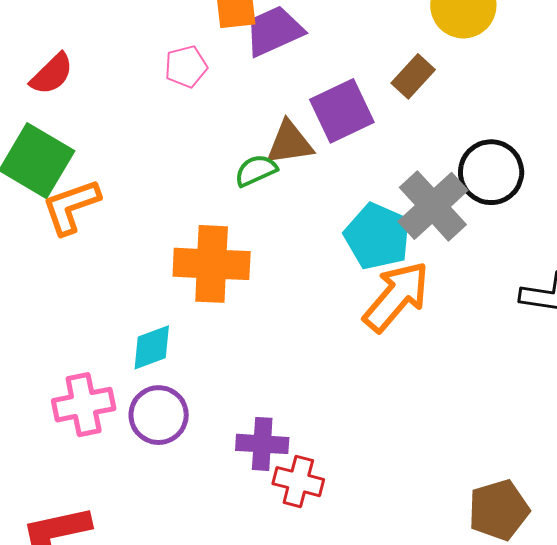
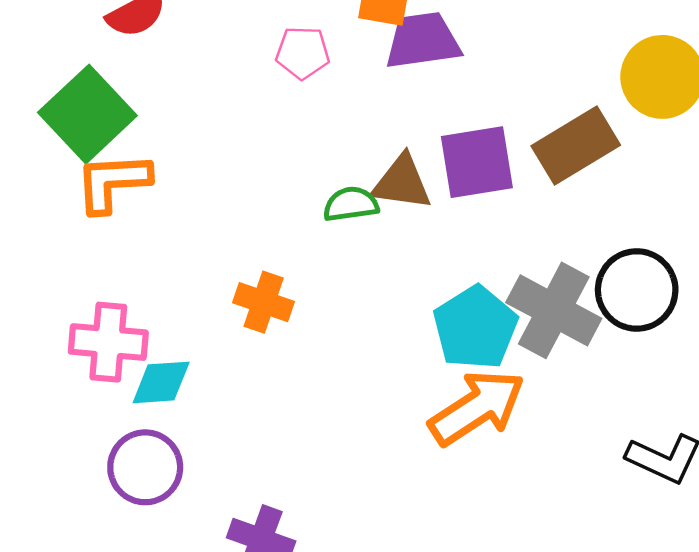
brown rectangle: (413, 76) -> (576, 146), size x1.5
gray cross: (433, 206) -> (554, 310), turned -36
orange cross: (212, 264) -> (264, 302), size x0.6
pink cross: (84, 405) -> (108, 342), moved

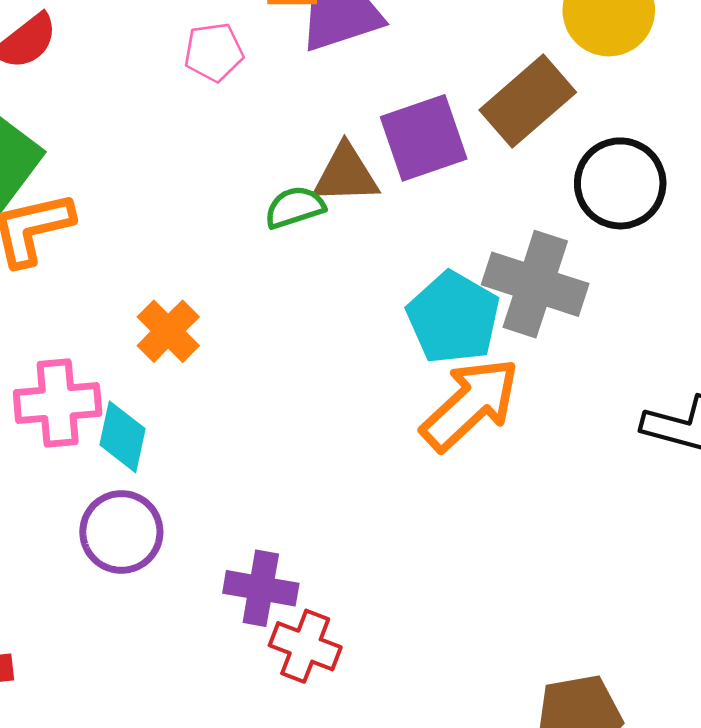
black circle: (637, 290) -> (620, 183), moved
orange cross: (264, 302) -> (168, 331), moved, turned 36
cyan diamond: (161, 382) -> (123, 437), turned -64

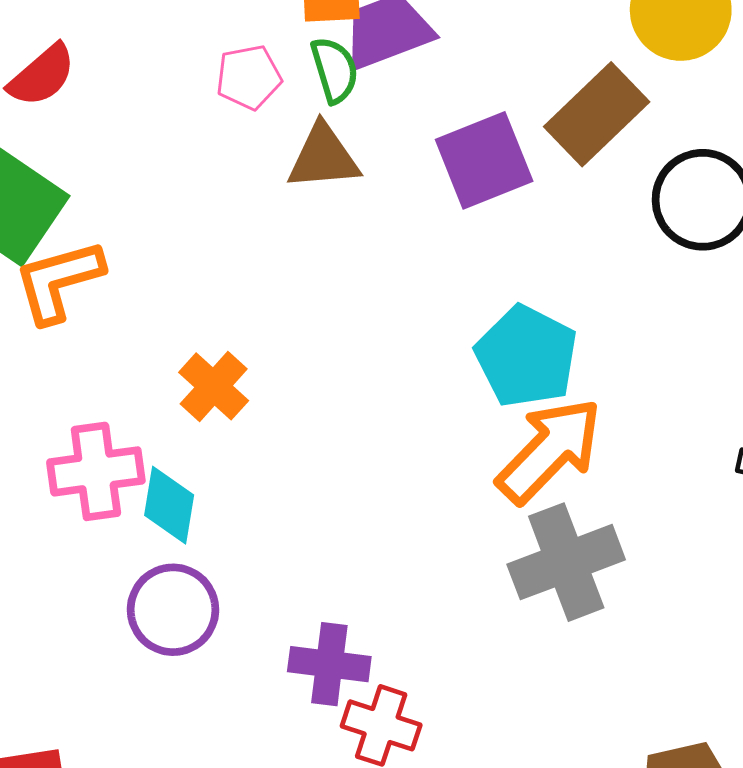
brown triangle: (346, 174) -> (323, 157), moved
green semicircle: (295, 207) -> (335, 70), moved, turned 94
gray cross: (535, 284) -> (566, 562), moved, turned -36

